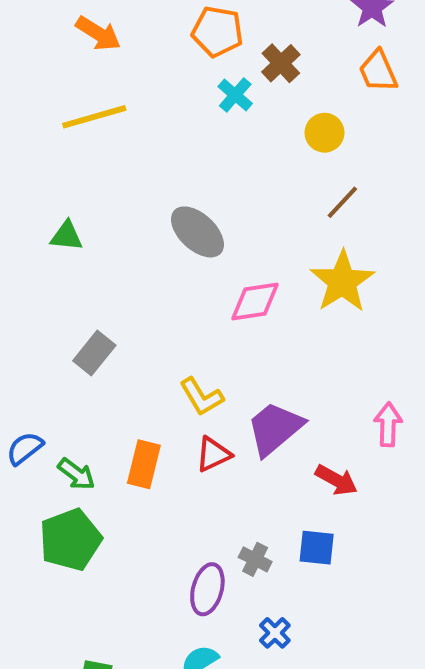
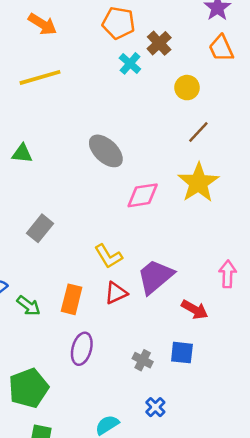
green pentagon: (70, 540) -> (29, 388), moved
purple ellipse: (207, 589) -> (82, 349), moved

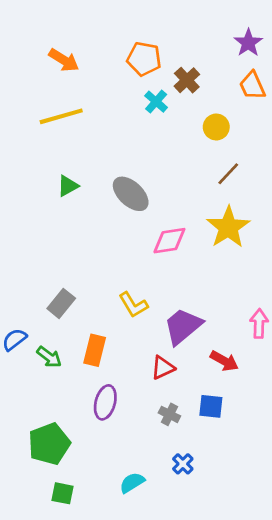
green triangle: (22, 153) -> (68, 186), moved, turned -35
gray rectangle: (40, 228) -> (61, 303), moved
red triangle: (116, 293) -> (163, 368), moved

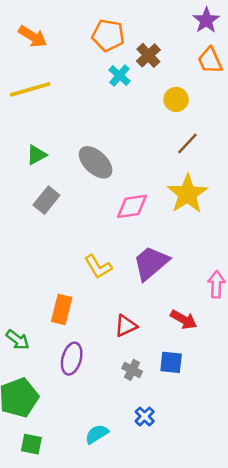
gray rectangle: (61, 303) -> (46, 200), moved
purple trapezoid: (183, 326) -> (151, 263), moved
green arrow: (49, 357) -> (18, 340), moved

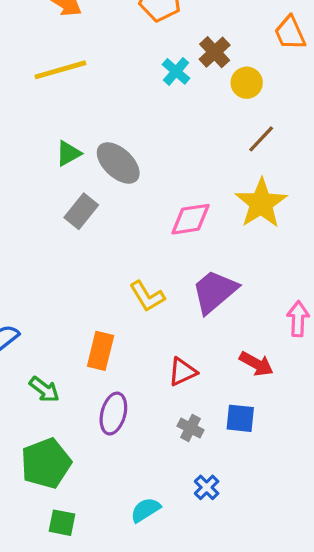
brown cross: (148, 55) -> (215, 52), moved
cyan cross: (119, 76) -> (176, 71), moved
gray ellipse: (96, 162) -> (118, 163), moved

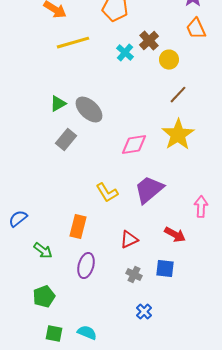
yellow line: (60, 70) -> (73, 43), moved
green pentagon: (46, 463) -> (44, 297), size x0.7
cyan semicircle: (146, 510) -> (87, 333), moved, turned 54

